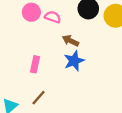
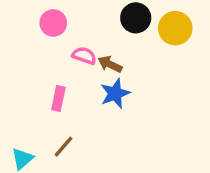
pink semicircle: (53, 17) -> (84, 56), moved

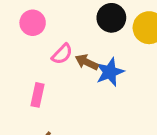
pink semicircle: (84, 56) -> (62, 54), turned 115
blue star: (115, 93) -> (110, 72), moved

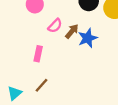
brown arrow: (87, 62) -> (72, 31), turned 104

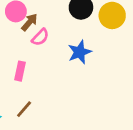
brown arrow: (72, 31) -> (29, 22), moved

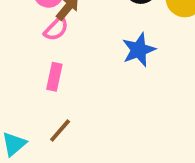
pink semicircle: (40, 37) -> (56, 29), moved

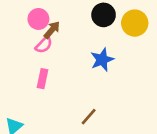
brown line: (60, 130) -> (89, 117), moved

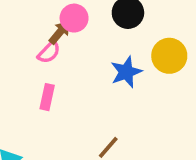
pink circle: (38, 19) -> (74, 18), moved
yellow circle: (135, 23) -> (169, 56), moved

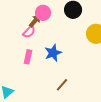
blue star: (126, 72) -> (53, 53), moved

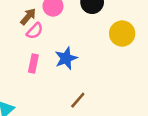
brown arrow: (35, 21) -> (28, 17), moved

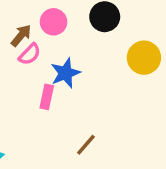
blue star: (66, 58) -> (65, 73), moved
pink rectangle: (33, 64) -> (47, 97), moved

